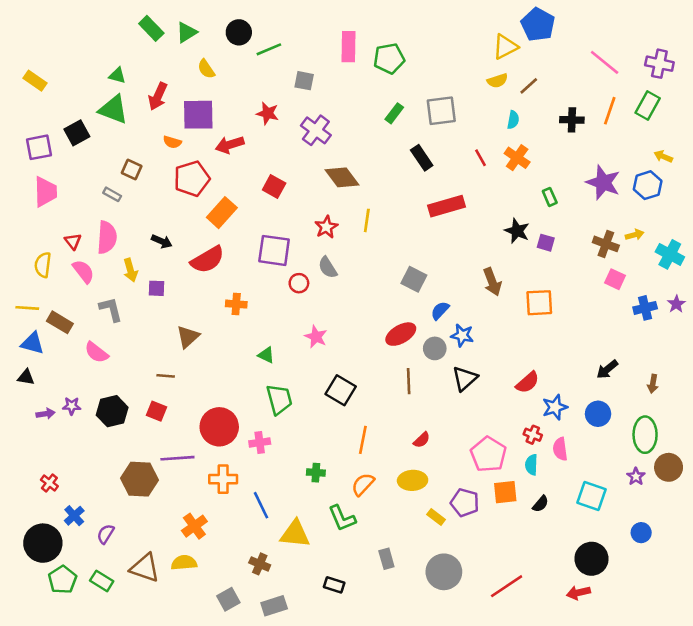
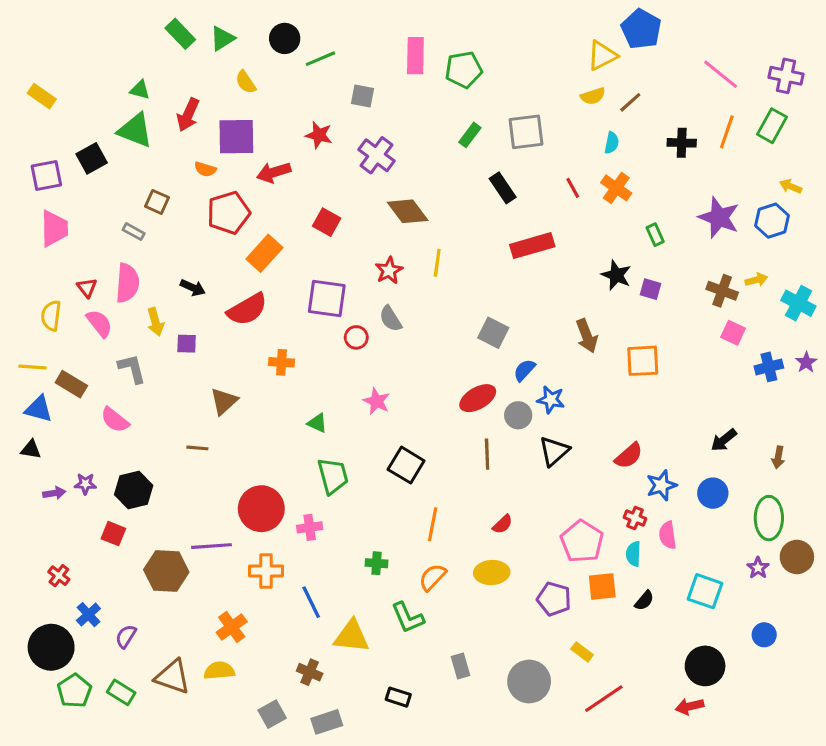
red square: (157, 411) -> (113, 534), moved
yellow rectangle: (436, 517) -> (582, 652), moved

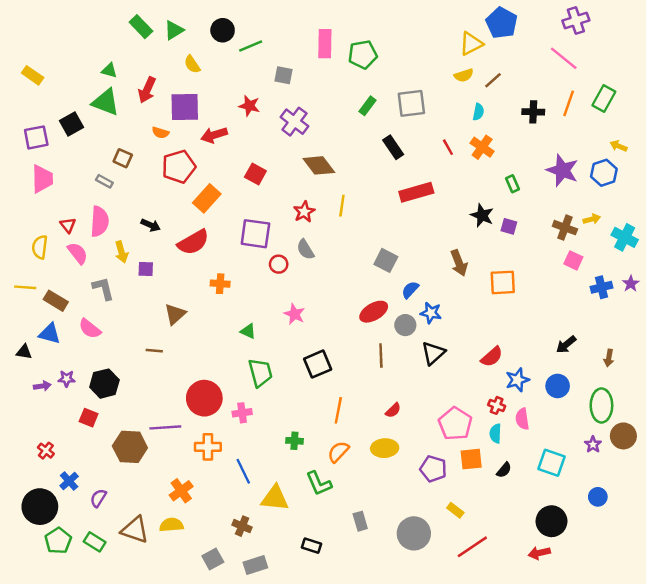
purple cross: (786, 76) -> (576, 20), moved, turned -30
blue triangle: (39, 409) -> (50, 334), moved
black square: (406, 465) -> (318, 364), turned 36

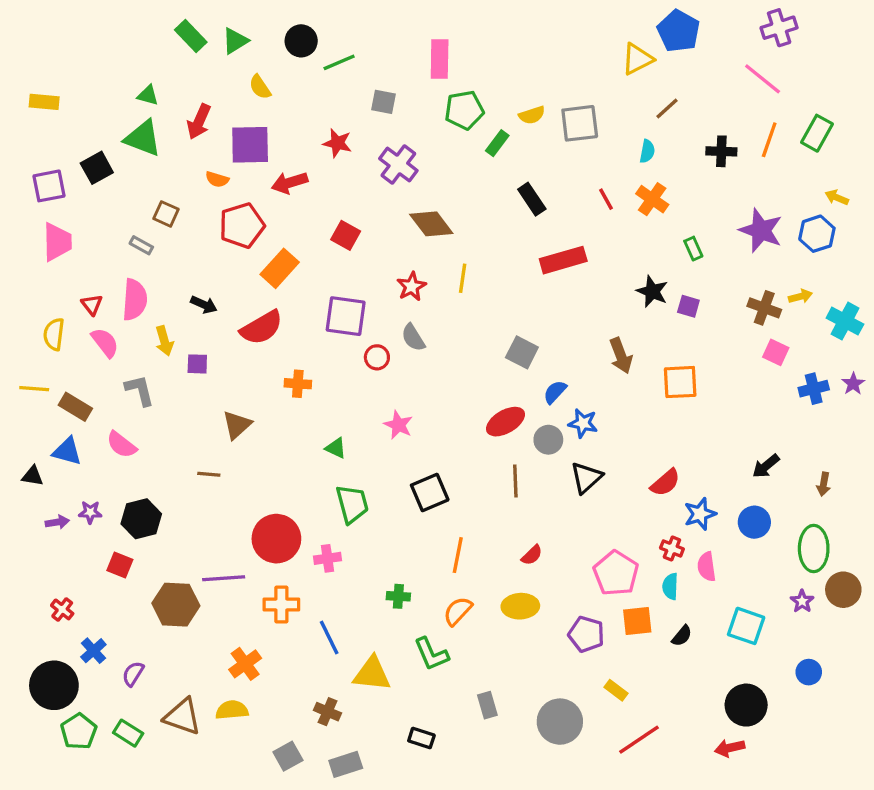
green pentagon: (363, 55) -> (464, 110), moved
yellow rectangle: (33, 75) -> (44, 102), turned -30
yellow semicircle: (464, 75) -> (532, 115), moved
gray square: (411, 103) -> (580, 123), moved

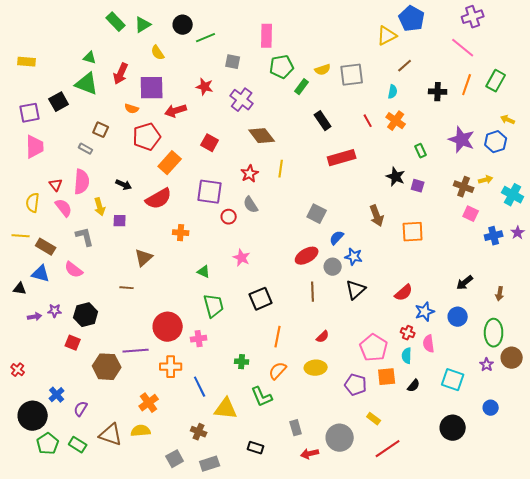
red cross: (62, 609) -> (18, 370), moved
red arrow: (730, 748) -> (310, 454), moved

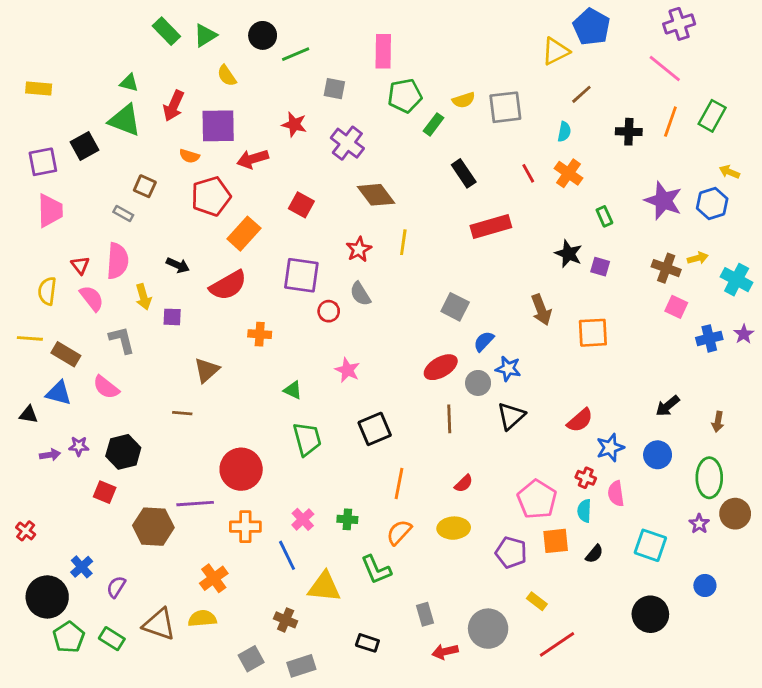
pink cross: (199, 339) -> (303, 519), moved, turned -35

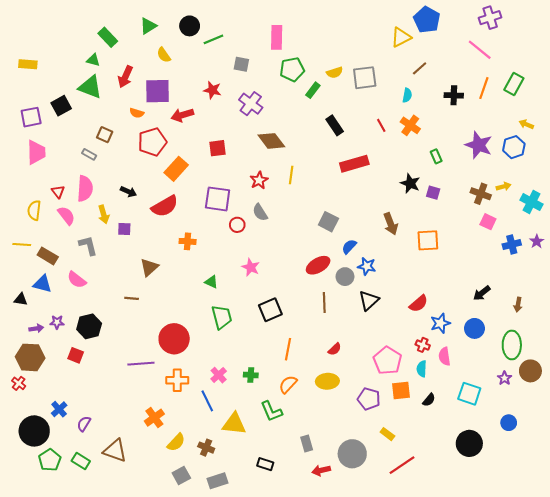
green rectangle: (166, 31) -> (108, 37), moved
red square: (301, 205) -> (218, 148), turned -36
brown hexagon: (153, 527) -> (30, 357), moved
yellow semicircle: (202, 619) -> (176, 442), moved, turned 138

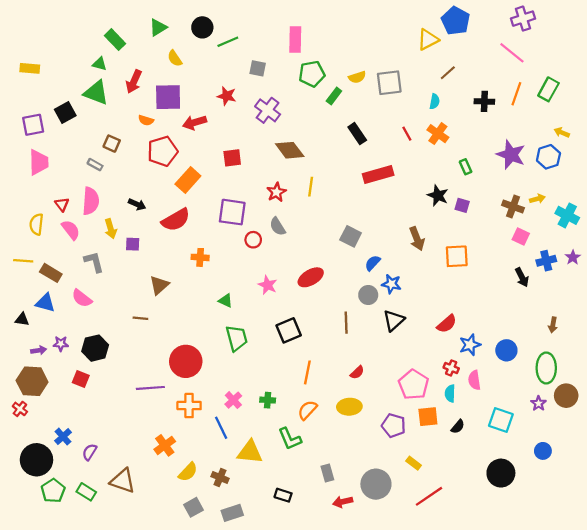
red ellipse: (318, 265) -> (311, 277), moved
black arrow: (482, 293) -> (522, 277), moved, turned -78

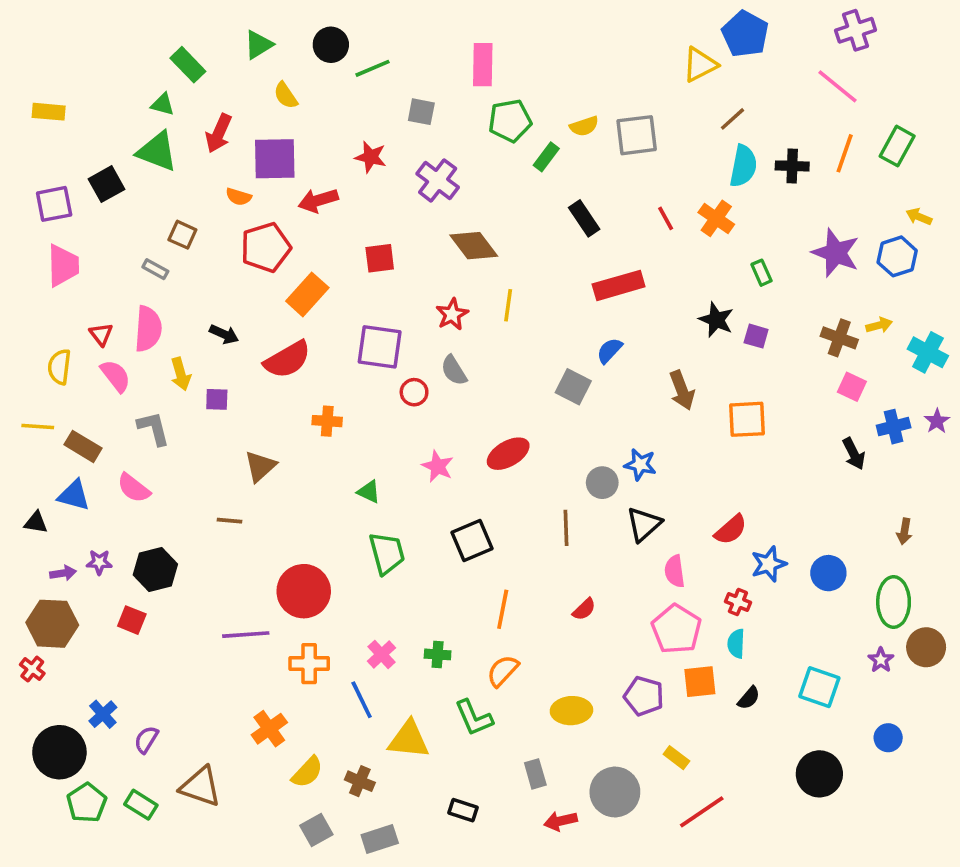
cyan semicircle: (435, 101) -> (743, 166), moved, size x1.6
blue semicircle: (373, 263) -> (609, 351), moved
pink semicircle: (474, 380) -> (675, 571), moved
yellow ellipse: (349, 407) -> (571, 711), moved

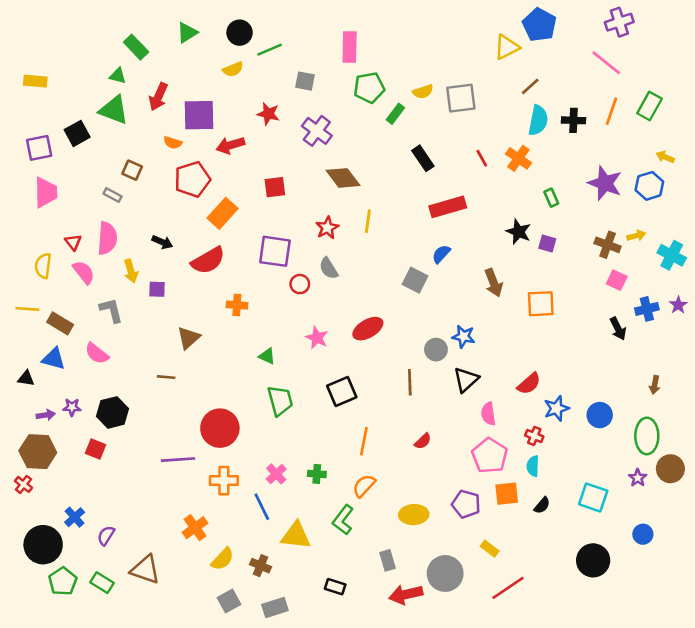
yellow semicircle: (286, 95) -> (233, 69), moved, turned -78
green L-shape: (474, 718) -> (343, 520), turned 60
red arrow: (561, 821) -> (406, 594), size x1.4

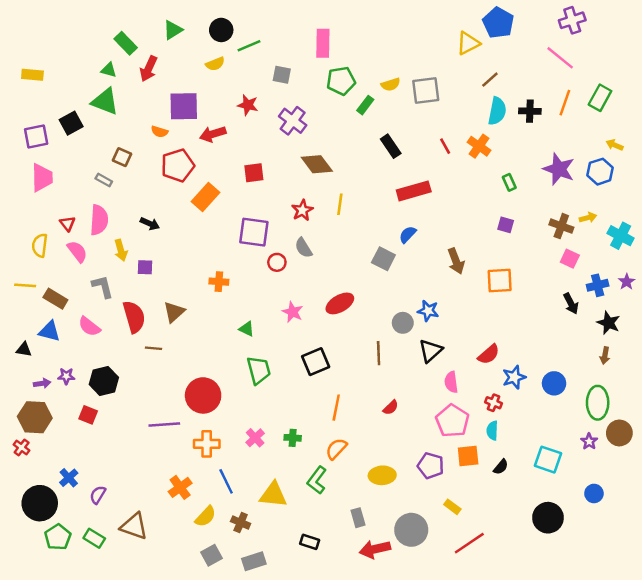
red arrow: (158, 97) -> (149, 69), moved
black star: (518, 232) -> (608, 323), moved
red semicircle: (208, 260) -> (134, 317), moved, turned -76
blue line: (262, 507) -> (226, 481), moved

